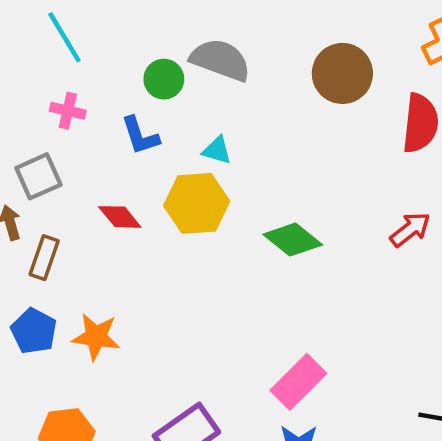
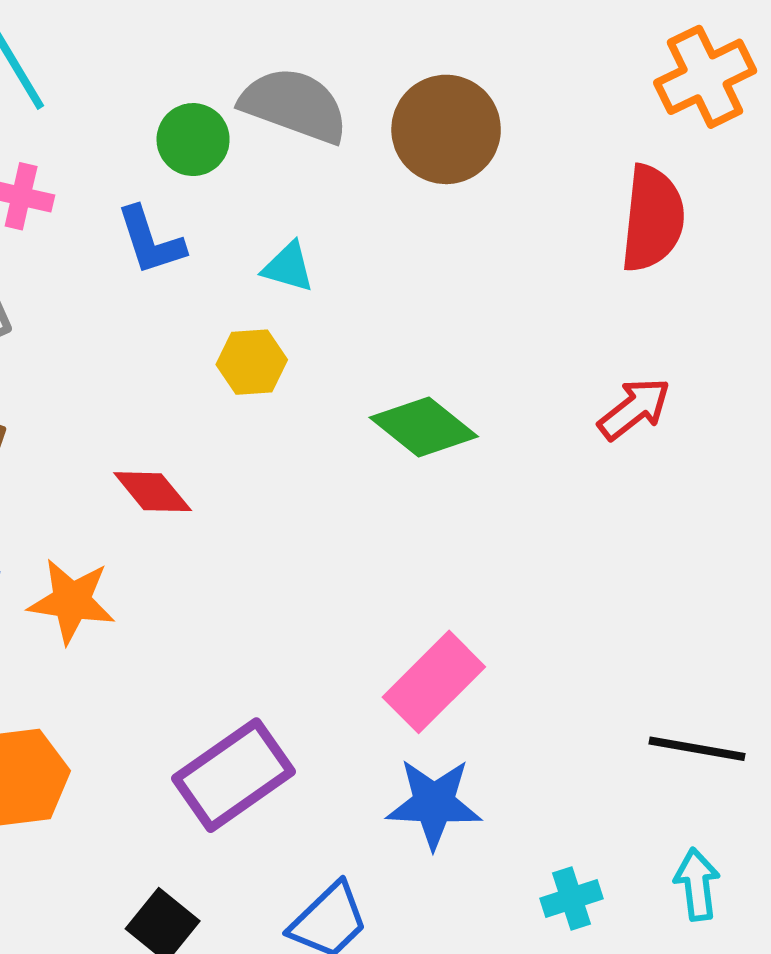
brown circle: (342, 73) -> (446, 129), moved
yellow hexagon: (197, 203) -> (252, 362), size x0.6
red diamond: (120, 217) -> (153, 492), moved

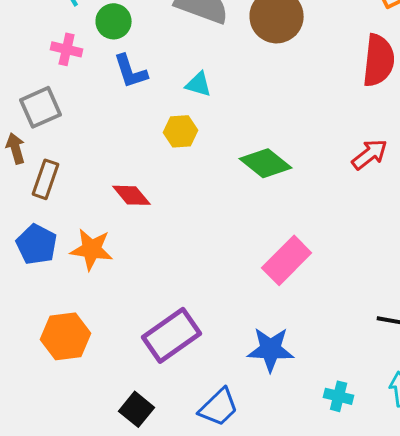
green circle: (193, 140) -> (114, 21), moved
pink rectangle: (434, 682) -> (287, 260), moved
cyan cross: (572, 899) -> (339, 396), turned 32

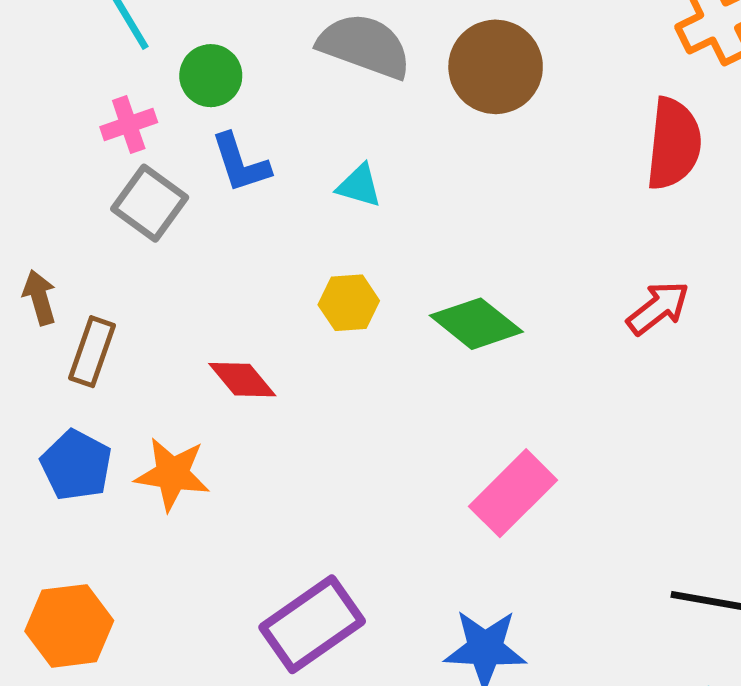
pink cross: (67, 49) -> (129, 125), turned -32
gray square: (41, 107) -> (150, 203), moved, turned -30
yellow hexagon: (181, 131) -> (349, 303), moved
orange hexagon: (66, 336) -> (69, 626), moved

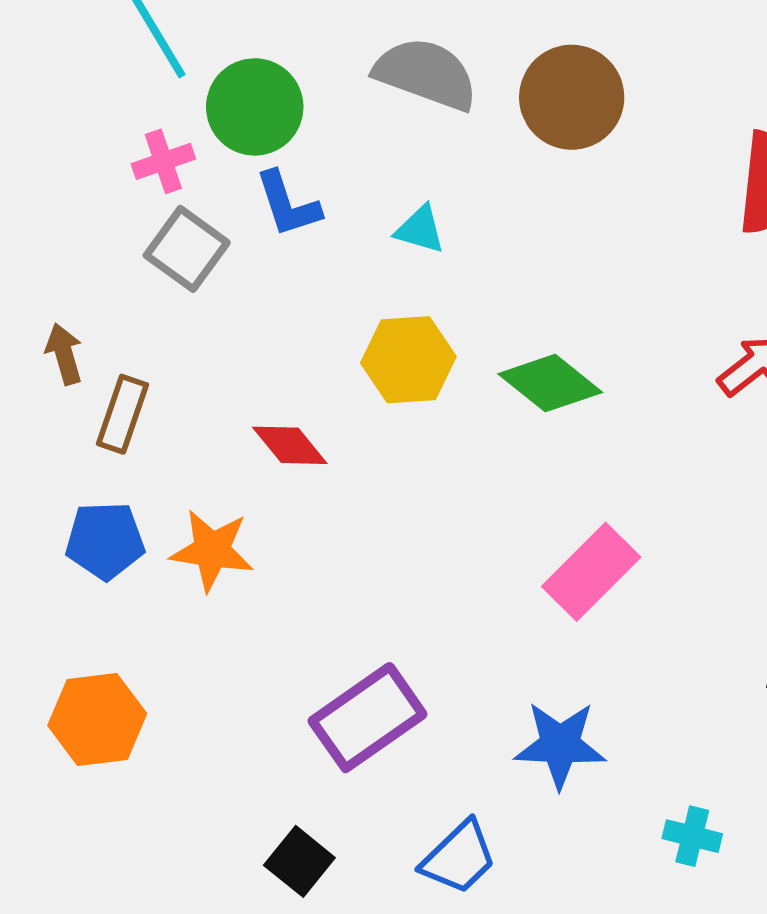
green circle: (211, 76) -> (255, 107), size x1.4
yellow hexagon: (349, 303) -> (408, 360), size x1.4
blue pentagon: (76, 465) -> (105, 541), turned -30

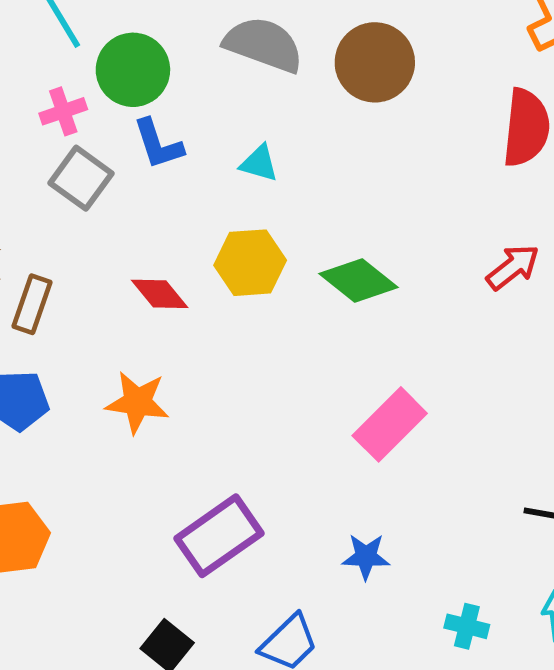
red diamond: (290, 445) -> (160, 294), moved
orange star: (212, 550) -> (137, 402), moved
blue star: (560, 745) -> (366, 557), size x0.7

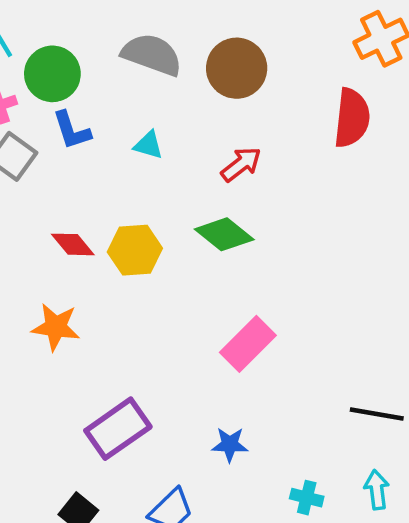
yellow hexagon: (250, 263) -> (135, 250), moved
red arrow: (513, 267) -> (241, 164), moved

